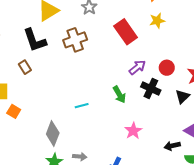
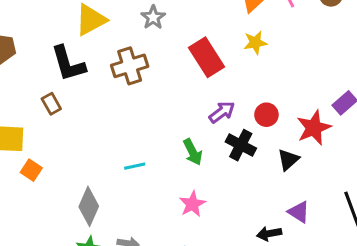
pink star: (133, 131) -> (192, 204), moved

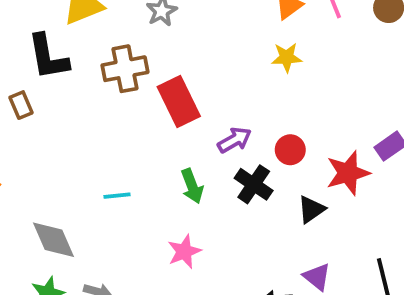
red rectangle: (207, 57) -> (179, 101), moved
gray diamond: (89, 206) -> (53, 240), turned -54

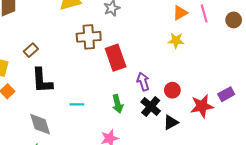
black L-shape: (48, 57) -> (42, 81), moved
brown rectangle: (21, 105) -> (31, 50), turned 64
purple arrow: (234, 140) -> (143, 82), turned -84
black triangle: (311, 209) -> (171, 122), moved

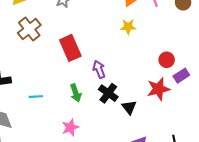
brown cross: (89, 37) -> (29, 29), moved, turned -30
red circle: (172, 90) -> (167, 60), moved
black triangle: (171, 122) -> (129, 107), turned -35

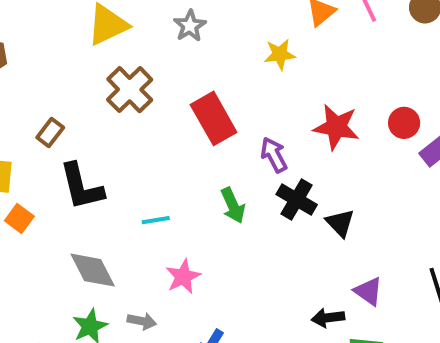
yellow star: (128, 27) -> (280, 54), moved
red star: (158, 89) -> (336, 127), moved, turned 30
pink star: (70, 127) -> (183, 277), moved

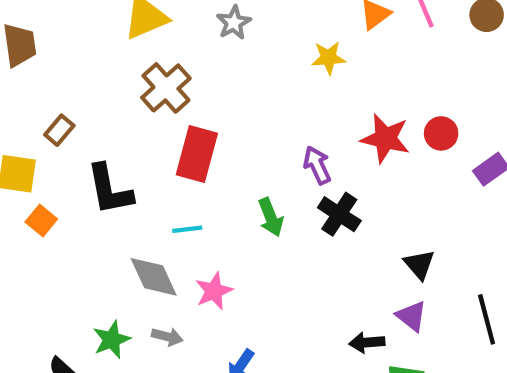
red rectangle: (214, 118) -> (197, 154), moved, turned 42
red circle: (404, 123) -> (441, 133), moved
brown rectangle: (50, 132) -> (59, 130), moved
black triangle: (340, 223) -> (419, 265), moved
gray diamond: (93, 270) -> (154, 277), moved

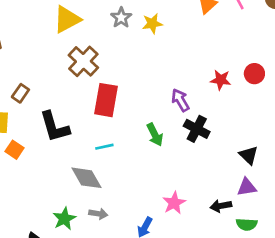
yellow star: (329, 58) -> (152, 24), moved
red star: (385, 138) -> (221, 80), size x0.7
pink star: (214, 291) -> (174, 203), moved
purple triangle: (411, 316) -> (247, 187), turned -42

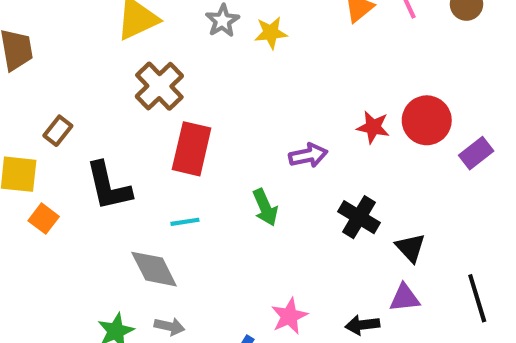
red circle: (254, 74) -> (427, 120), size x1.5
purple arrow: (180, 100) -> (308, 155), turned 105
black cross: (197, 129) -> (359, 217), moved

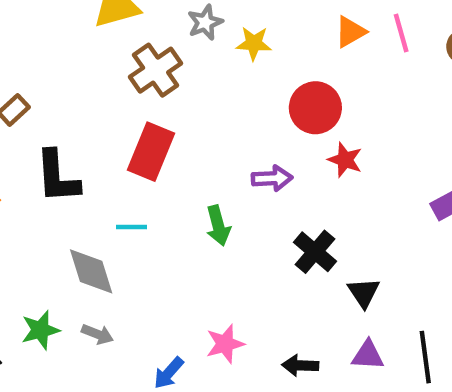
brown cross: (159, 86) -> (156, 70), moved
red circle: (427, 120) -> (315, 108), moved
purple triangle: (405, 298) -> (368, 355), moved

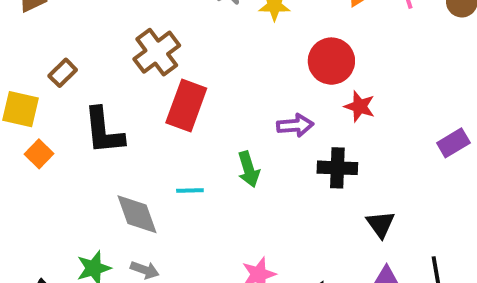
brown cross: (156, 70) -> (157, 52), moved
cyan line: (132, 227) -> (190, 191), moved
black cross: (315, 252) -> (337, 168), moved, turned -36

